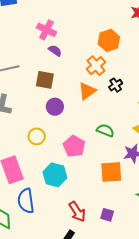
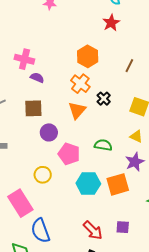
yellow circle: (37, 136) -> (43, 175), moved
pink pentagon: (74, 146) -> (69, 154), moved
cyan hexagon: (55, 175) -> (88, 183), moved

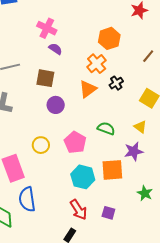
pink pentagon: (69, 154) -> (75, 142), moved
cyan hexagon: (88, 183) -> (83, 177), moved

